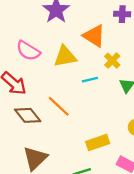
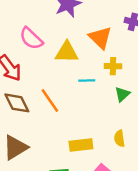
yellow cross: (112, 61) -> (113, 66), turned 35

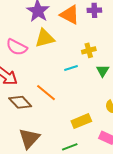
orange triangle: (100, 38) -> (70, 15), moved
yellow triangle: (67, 52) -> (45, 38), moved

